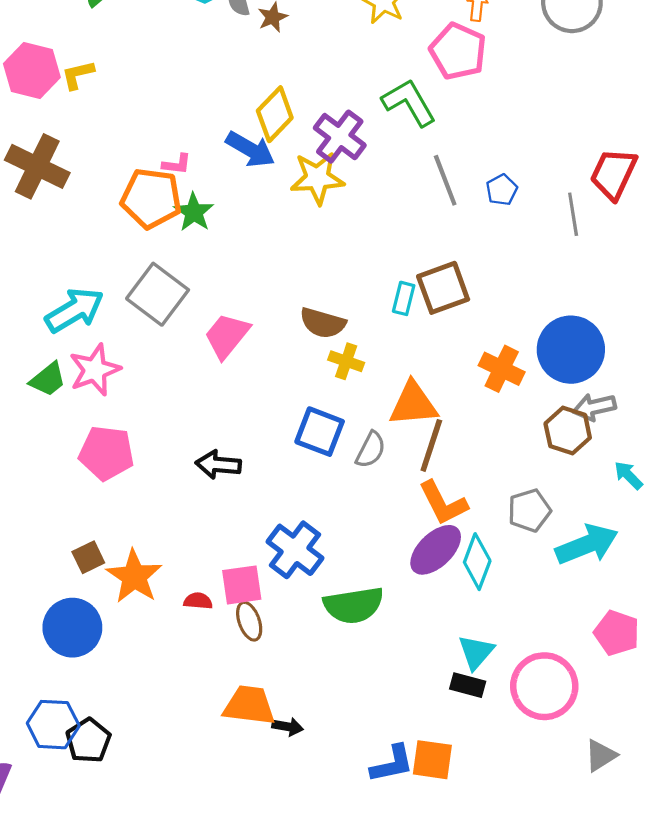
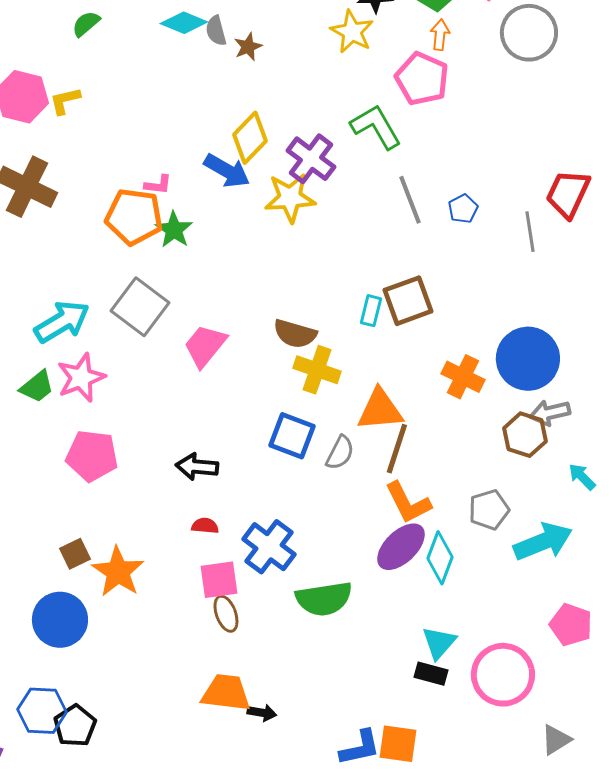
yellow cross: (346, 361) -> (317, 370), size x1.4
red semicircle: (198, 601) -> (205, 526), moved

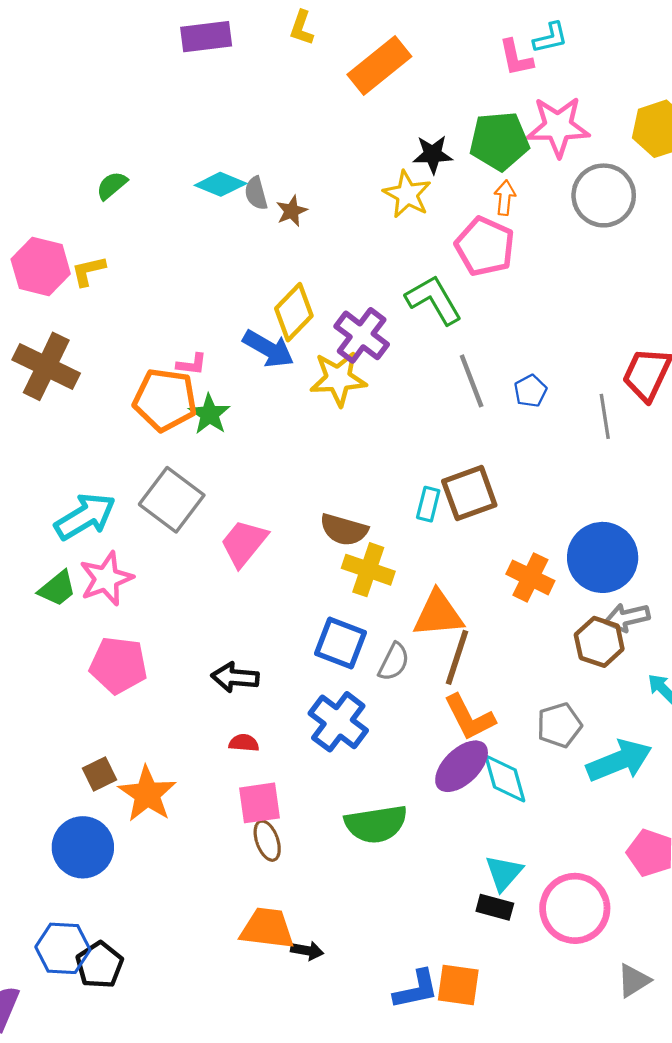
blue cross: (269, 547) -> (338, 722), moved
cyan diamond: (440, 558) -> (505, 778), turned -36

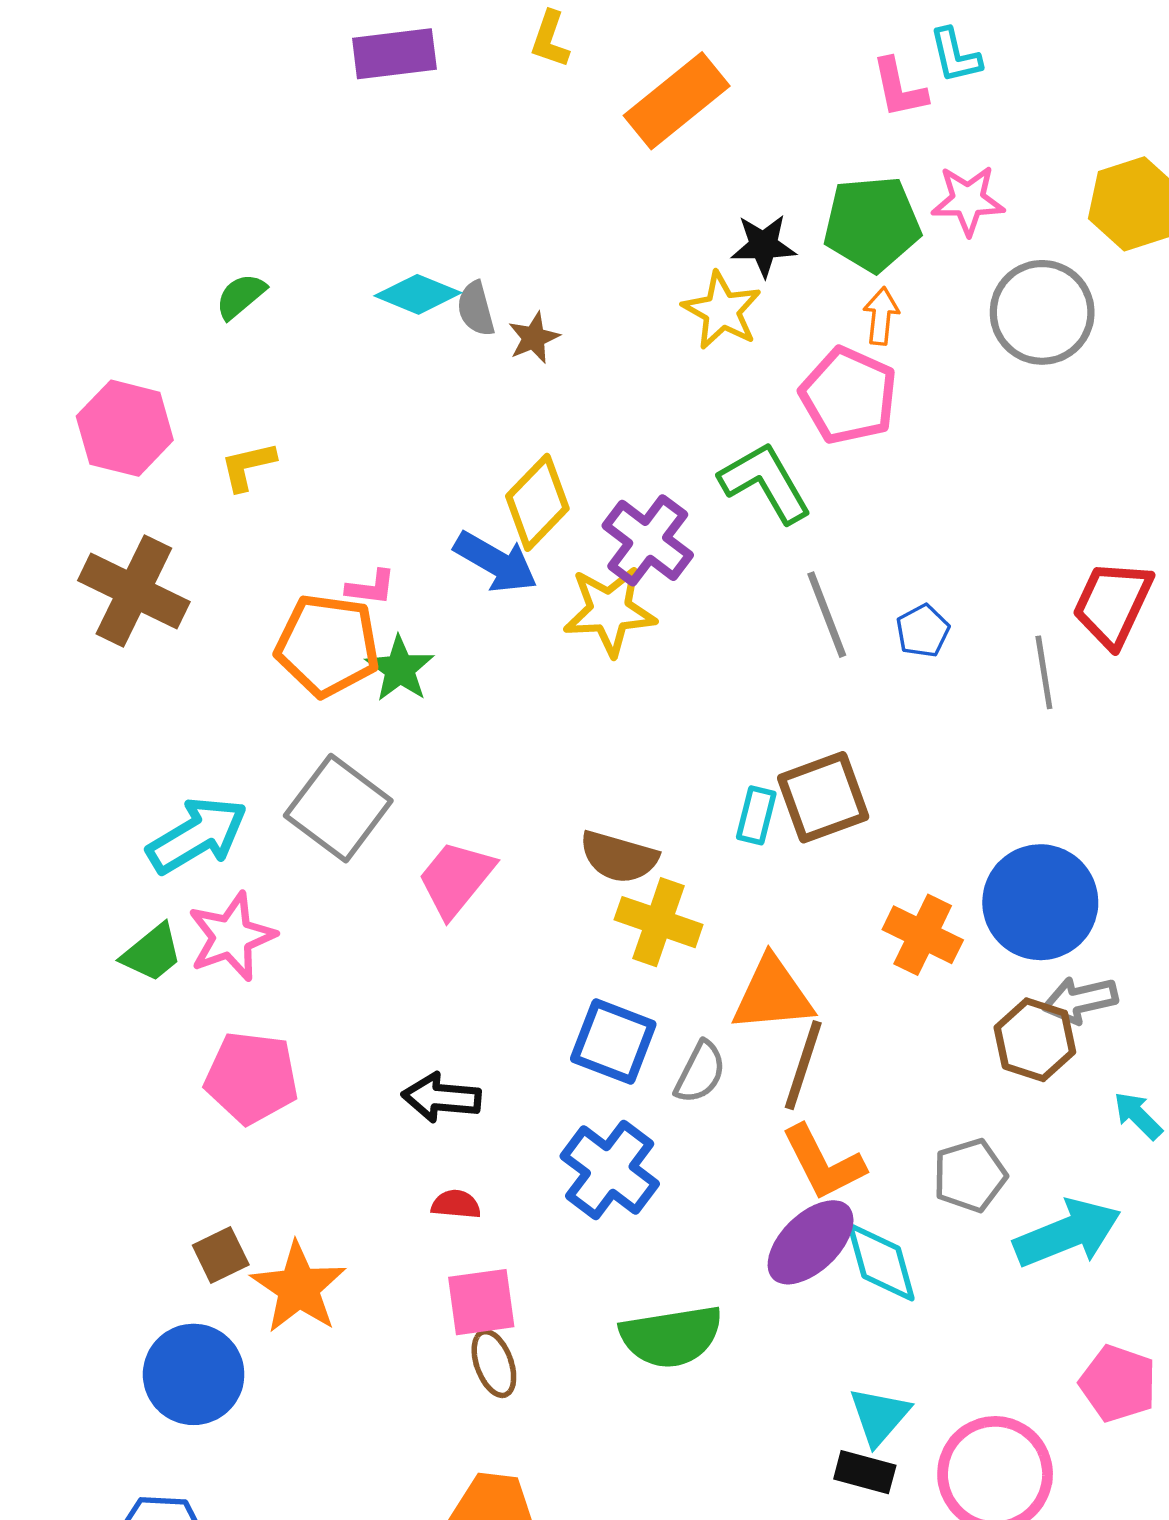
cyan L-shape: (550, 38) -> (955, 55), turned 90
pink star: (558, 127) -> (968, 200), size x0.7
yellow L-shape: (88, 271) -> (248, 466), moved

